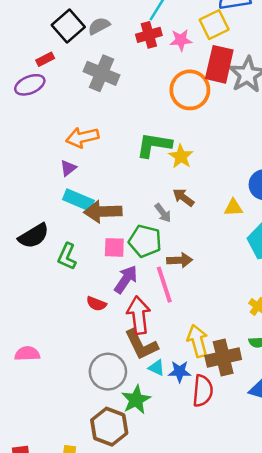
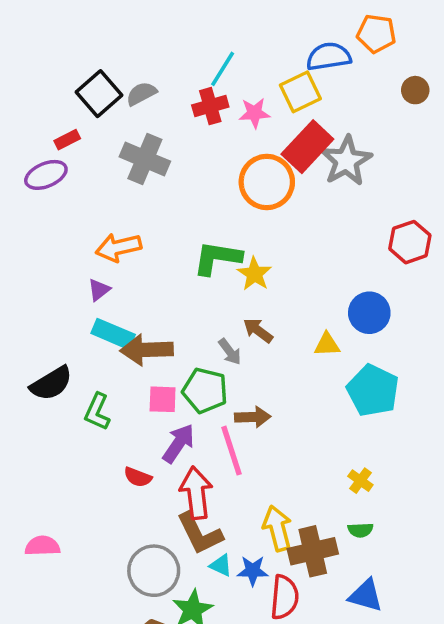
red rectangle: (219, 64) -> (307, 147), turned 30

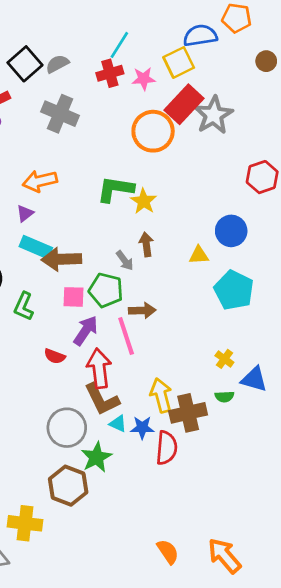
brown arrow: (258, 330) -> (146, 244), turned 45
blue triangle: (366, 595) -> (254, 379), moved

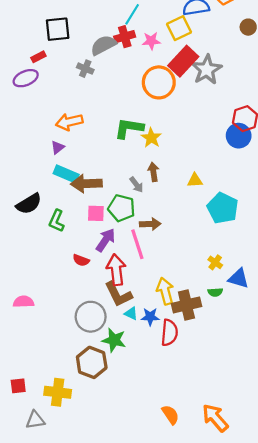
black square: (25, 64) -> (58, 29), turned 35
gray semicircle: (57, 64) -> (103, 45), moved, size x1.4
gray cross: (60, 114) -> (85, 69), size x0.6
blue circle: (231, 231) -> (239, 136), moved
green star: (96, 457) -> (114, 340), turned -30

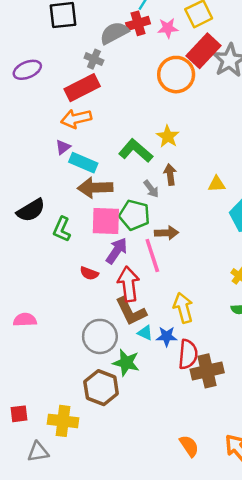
red rectangle: (38, 57) -> (82, 88), moved, size x2.0
green L-shape: (129, 128) -> (136, 151), moved, turned 32
cyan rectangle: (66, 174) -> (83, 163), moved
pink square: (96, 213) -> (106, 221), size x1.5
brown cross: (186, 305) -> (207, 371), moved

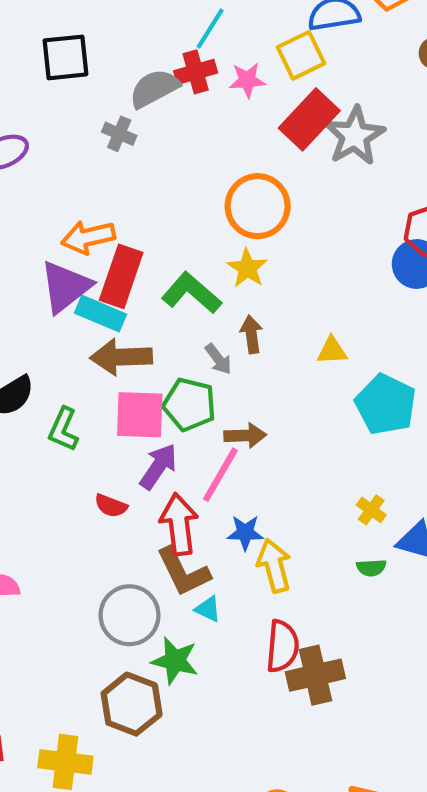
orange circle: (176, 75) -> (258, 206), moved
red rectangle: (82, 88) -> (121, 276), moved, turned -44
purple triangle: (63, 147) -> (65, 287), size x2.0
pink line: (152, 255) -> (220, 475), turned 48
blue star: (167, 336) -> (245, 533), moved

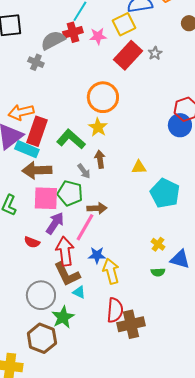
gray star: (355, 136) -> (155, 53), moved, size x0.5
green star: (175, 661) -> (63, 317), turned 30

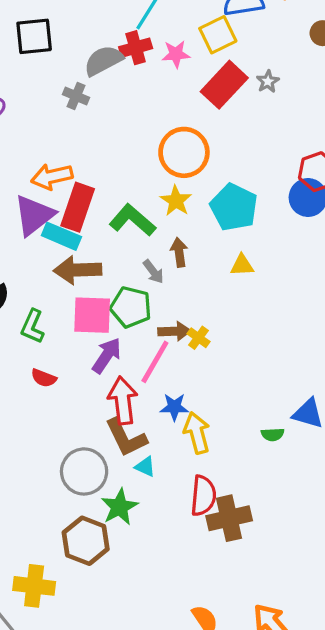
cyan pentagon: (165, 193) -> (234, 207), moved
red semicircle: (32, 242) -> (44, 378), moved
yellow cross: (158, 244) -> (198, 338), moved

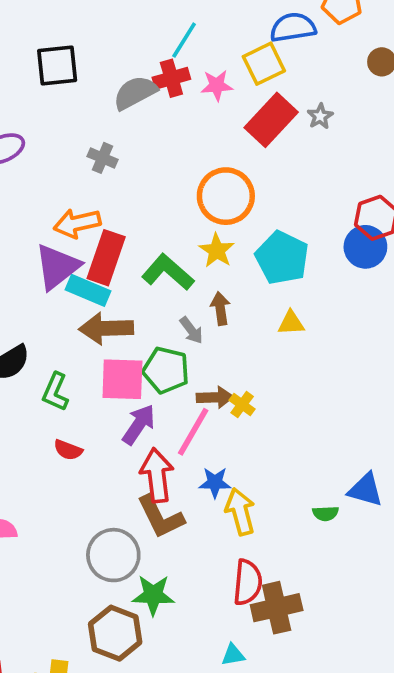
gray cross: (76, 96) -> (102, 158), moved
cyan triangle: (145, 467) -> (233, 655), moved, turned -35
green star: (120, 507) -> (153, 595), turned 30

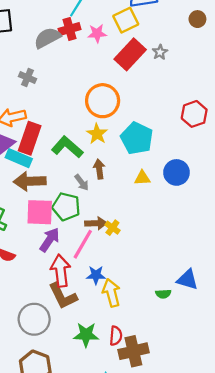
blue circle: (365, 247) -> (176, 172), moved
red semicircle: (248, 582) -> (116, 336), size x0.7
green star: (153, 595) -> (86, 335), moved

